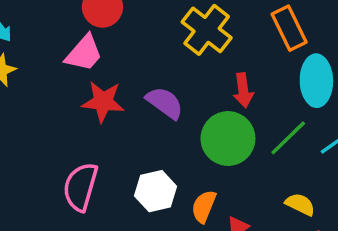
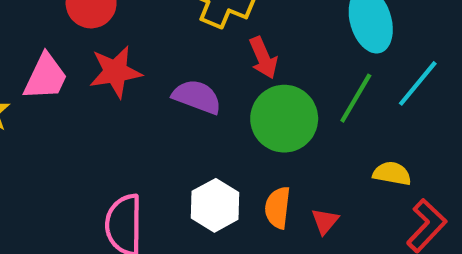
pink trapezoid: (84, 53) -> (46, 77), moved
red arrow: (243, 90) -> (263, 58), moved
red star: (103, 102) -> (115, 72), moved

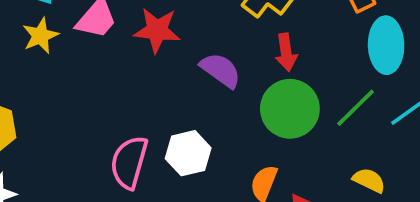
white hexagon: (215, 205) -> (188, 153), moved

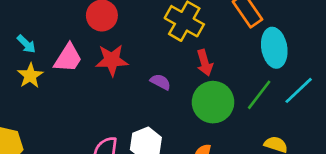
purple semicircle: (221, 70) -> (160, 82), size x0.7

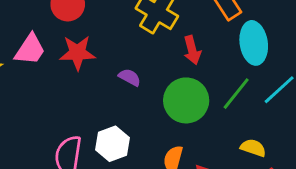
red arrow: (205, 63) -> (192, 50), moved

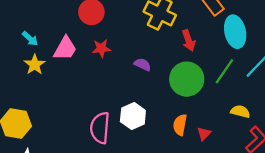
red star: (77, 53) -> (101, 48), size x0.7

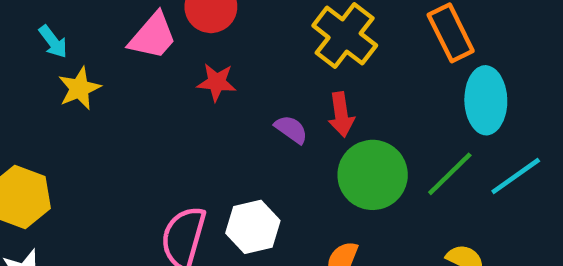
cyan arrow: (30, 39) -> (53, 42), moved
red arrow: (189, 40) -> (341, 114), moved
pink trapezoid: (65, 49) -> (153, 36), moved

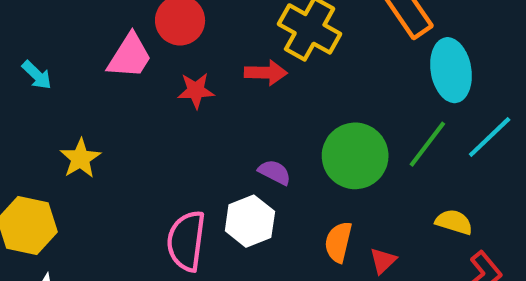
yellow star: (79, 88) -> (80, 158), moved
red arrow: (341, 114) -> (266, 73), moved, turned -72
purple semicircle: (291, 129) -> (275, 172), moved

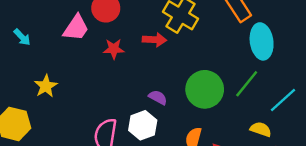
cyan line: (490, 137) -> (283, 100), moved

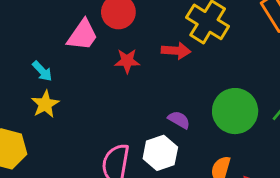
cyan arrow: (22, 37) -> (42, 71), moved

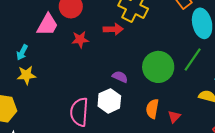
cyan arrow: (42, 71) -> (22, 52), turned 77
yellow star: (45, 104) -> (26, 75), turned 30

